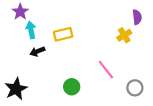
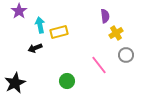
purple semicircle: (137, 17) -> (105, 16), moved
cyan arrow: (31, 30) -> (40, 25), moved
gray circle: (135, 88) -> (126, 55), moved

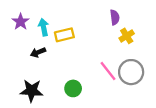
purple star: (19, 11) -> (21, 22), moved
gray circle: (126, 55) -> (131, 72), moved, size x1.5
black star: (15, 83) -> (31, 91), moved, turned 30

